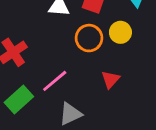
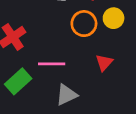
pink line: (55, 81) -> (52, 64), turned 40

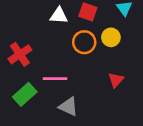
red triangle: (104, 63) -> (116, 80), moved
gray triangle: (66, 95) -> (68, 107), turned 50

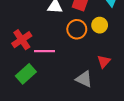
pink line: (55, 79) -> (45, 51), moved
gray triangle: (68, 107) -> (84, 79), moved

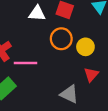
yellow circle: (100, 25) -> (85, 47), moved

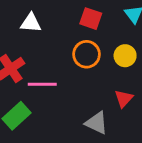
white triangle: (37, 13) -> (31, 23), moved
yellow circle: (85, 47) -> (125, 56), moved

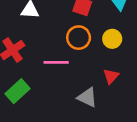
pink line: (42, 84) -> (56, 62), moved

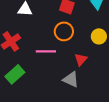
yellow circle: (112, 39) -> (99, 36), moved
red triangle: (111, 76) -> (81, 59), moved

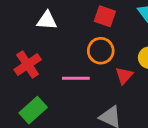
red triangle: (81, 59) -> (124, 76), moved

